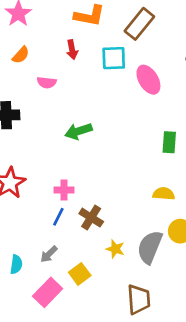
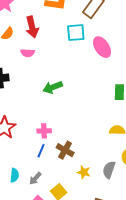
red arrow: (72, 50) -> (32, 27), moved, size x1.5
gray semicircle: (150, 247) -> (109, 170), size x0.7
cyan semicircle: (16, 264) -> (14, 175), moved

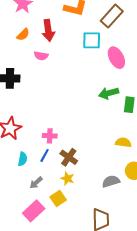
green arrow: (53, 87) -> (109, 93), moved
gray semicircle: (109, 170) -> (111, 181), turned 48
yellow star: (84, 172) -> (67, 178), moved
cyan semicircle: (14, 175) -> (23, 159), moved

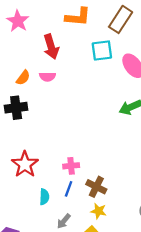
orange semicircle: (23, 35) -> (23, 78), moved

